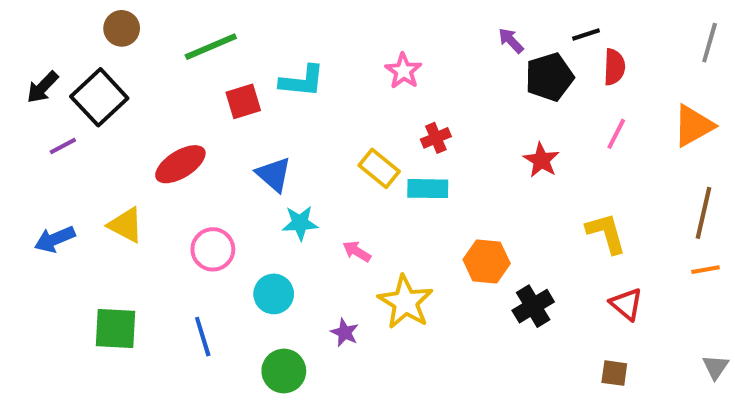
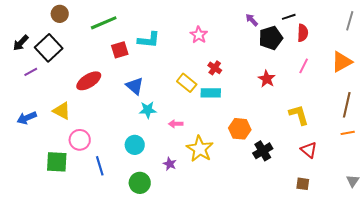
red cross: (436, 138) -> (215, 68), turned -32
pink circle: (213, 249) -> (80, 140), moved
pink arrow: (357, 251) -> (176, 124), turned -32

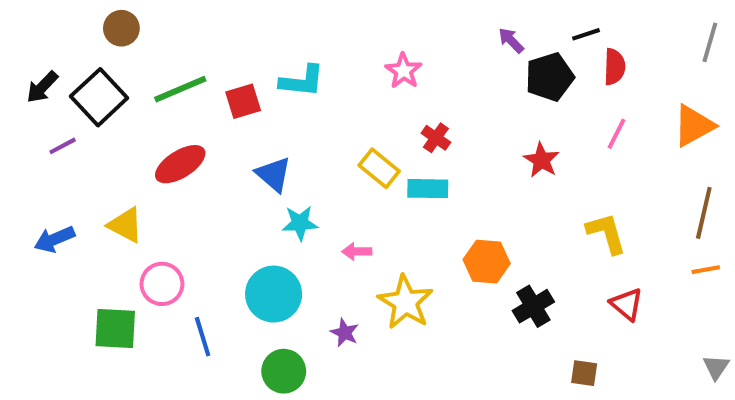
green line: (104, 23) -> (180, 89), moved
cyan circle: (135, 145) -> (274, 294), size x1.4
brown square: (303, 184) -> (584, 373), moved

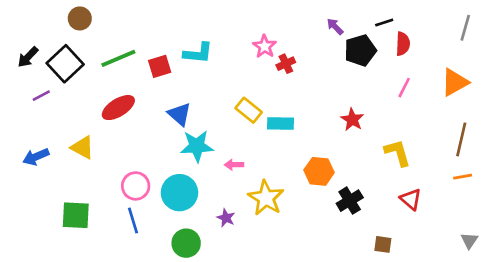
red cross: (436, 138) -> (286, 64), moved, turned 30
red star: (541, 160) -> (352, 120), moved
cyan star: (300, 223) -> (197, 146), size x1.4
pink circle: (162, 284) -> (136, 186), moved

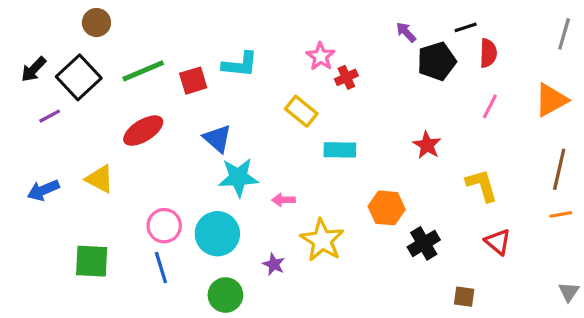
yellow rectangle: (249, 110) -> (301, 111), moved

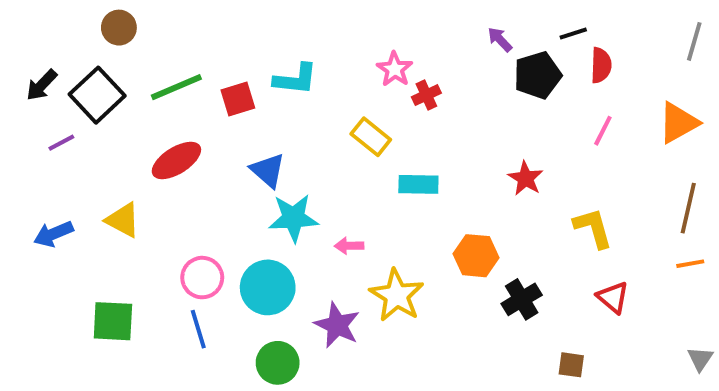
purple star: (274, 264) -> (337, 325), size x1.6

